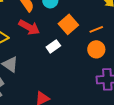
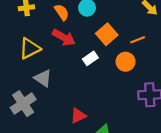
orange circle: (96, 49) -> (126, 62), moved

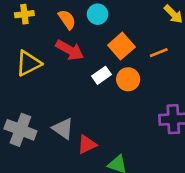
orange circle: (126, 62) -> (128, 79), moved
gray triangle: (43, 78) -> (63, 128), moved
gray cross: (23, 104) -> (20, 130), turned -35

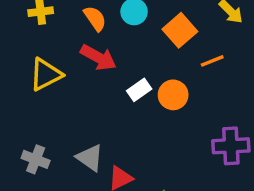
orange square: (121, 46) -> (180, 30), moved
gray cross: (20, 130) -> (36, 159), size x0.7

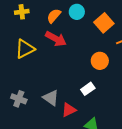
orange semicircle: (95, 18) -> (54, 16), turned -105
white rectangle: (139, 90) -> (88, 89), moved

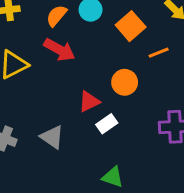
red triangle: (69, 110) -> (89, 102), moved

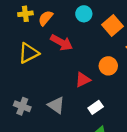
orange semicircle: (56, 16) -> (46, 18), moved
white rectangle: (107, 124) -> (96, 107), moved

